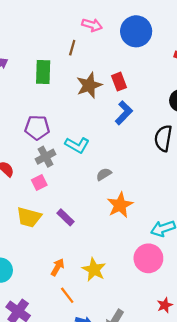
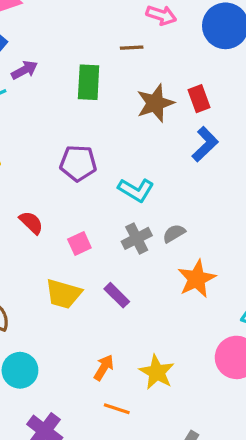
brown line: (72, 48) -> (132, 48), turned 70
gray cross: (46, 157) -> (137, 238), moved
orange line: (67, 295) -> (117, 409), turned -36

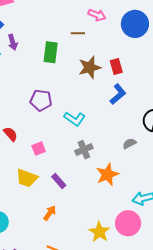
purple arrow: (25, 70) -> (13, 42), turned 98
gray semicircle: (174, 233) -> (129, 144), moved
gray cross: (137, 238) -> (84, 150), moved
orange arrow: (104, 368) -> (50, 213), moved
yellow star: (157, 372) -> (99, 232), moved

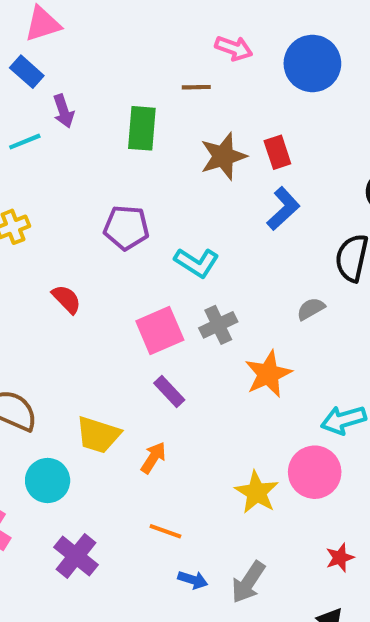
pink square: (39, 149) -> (160, 331), moved, size x1.6
yellow trapezoid: (27, 178) -> (98, 435), moved

